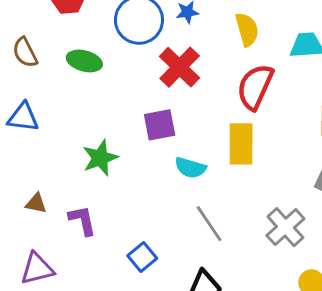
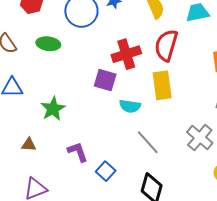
red cross: (180, 67) -> (126, 54), moved, turned 36
purple square: (160, 125) -> (105, 80), turned 35
green star: (100, 158) -> (53, 109), moved
purple L-shape: (82, 220) -> (78, 152), moved

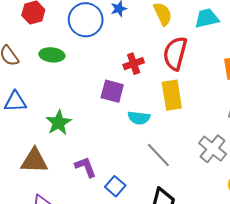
red cross: (126, 54) -> (134, 64), size x0.7
brown triangle: (29, 145) -> (34, 161), size x1.8

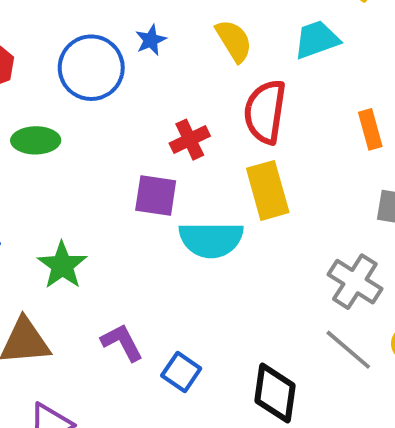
cyan semicircle: (139, 118) -> (211, 240), size x1.5
gray line: (158, 155) -> (348, 350), moved

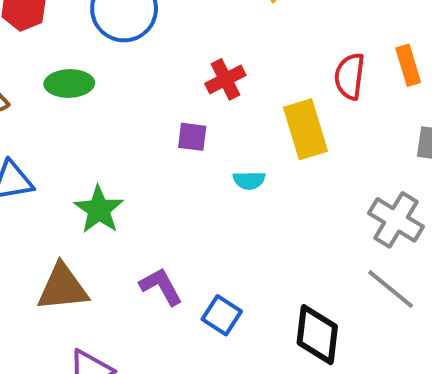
red semicircle: (265, 112) -> (350, 76), moved, size x0.7
purple square: (156, 196) -> (192, 137), size x0.7
cyan semicircle: (211, 240) -> (249, 180), size x0.5

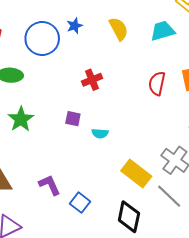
yellow rectangle: (306, 129) -> (136, 173), moved, turned -40
purple square: (192, 137) -> (73, 119), moved
green star: (99, 210) -> (21, 119), moved

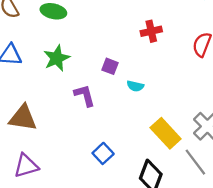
red cross: (92, 80) -> (151, 31), moved
purple L-shape: (50, 185) -> (85, 95), moved

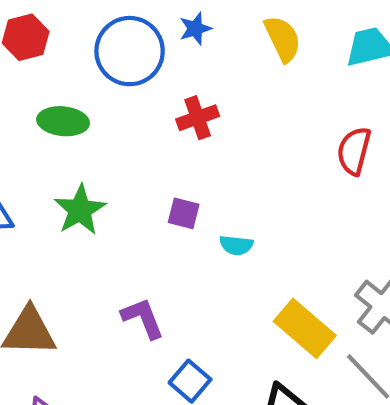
red cross: (151, 31) -> (198, 118), moved
purple L-shape: (85, 95) -> (143, 318), moved

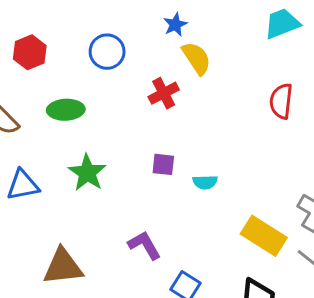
blue star: (195, 29) -> (175, 25), moved
yellow semicircle: (283, 39) -> (196, 58), moved
blue circle: (130, 51) -> (107, 52), size x0.7

